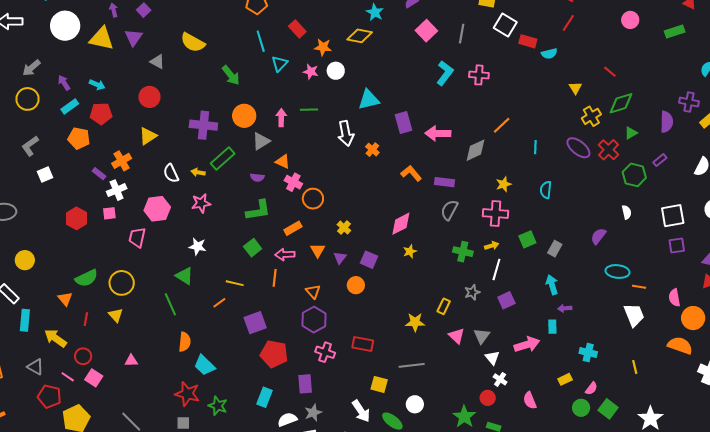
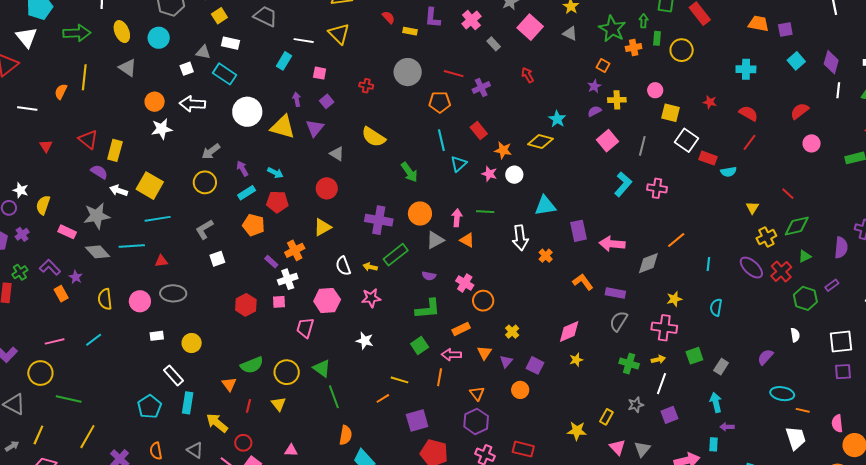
orange triangle: (283, 162) -> (467, 240), moved
green triangle: (184, 276) -> (322, 368), moved

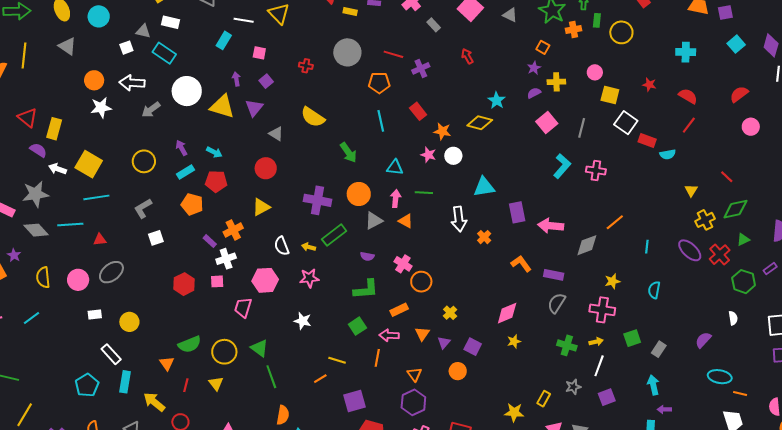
gray arrow: (211, 152) -> (151, 110), moved
cyan triangle: (459, 164) -> (395, 167), moved, turned 48
gray ellipse: (173, 293) -> (111, 272), turned -40

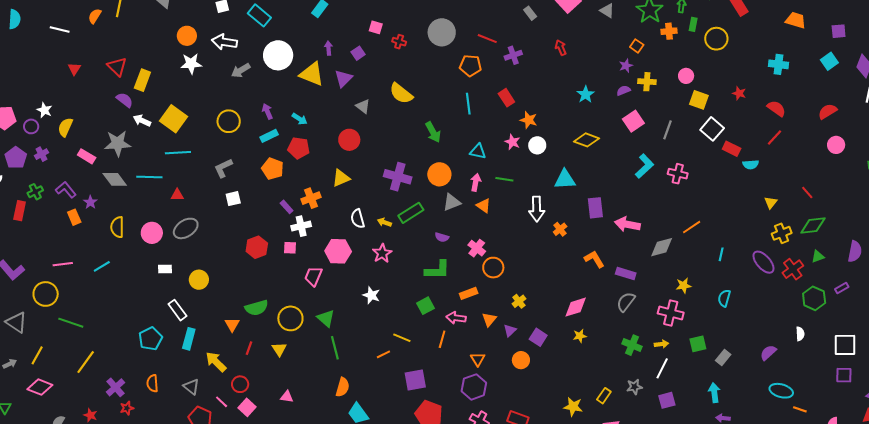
purple square: (725, 13) -> (839, 31), moved
pink square: (259, 53) -> (376, 27), moved
yellow diamond: (480, 123) -> (586, 140), moved
pink star: (309, 278) -> (382, 253), turned -30

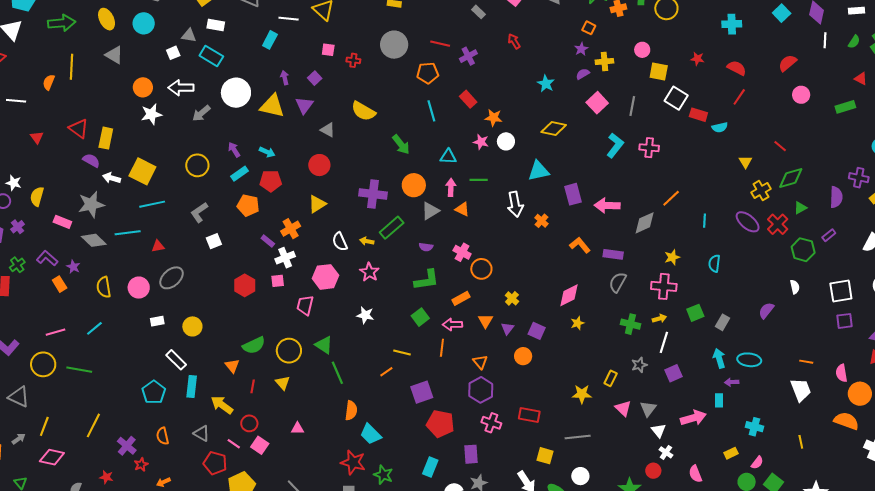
green line: (71, 323) -> (79, 370), moved
cyan ellipse: (781, 391) -> (749, 360), moved

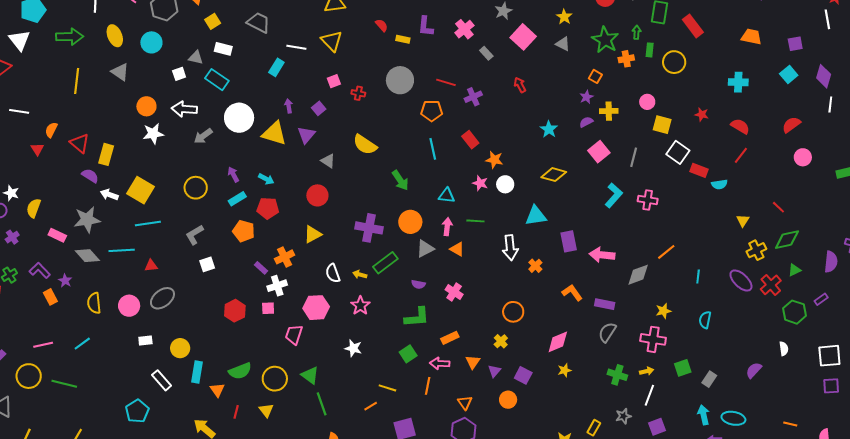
pink square: (328, 50) -> (334, 81), turned -32
orange semicircle: (49, 82) -> (51, 130), moved
orange circle: (481, 269) -> (513, 312), moved
cyan rectangle: (192, 387) -> (197, 372), moved

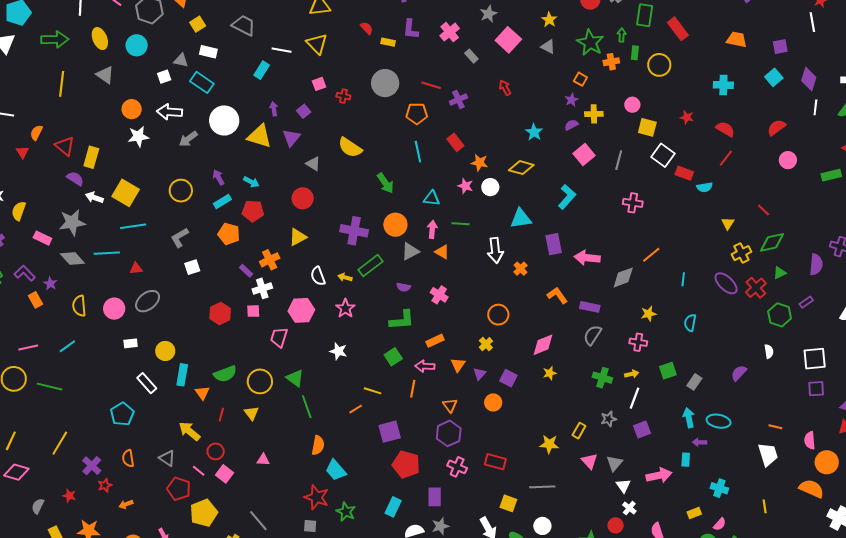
yellow diamond: (554, 175) -> (521, 168), moved
cyan L-shape: (614, 195) -> (567, 197), moved
pink cross: (653, 339) -> (638, 342), size x0.7

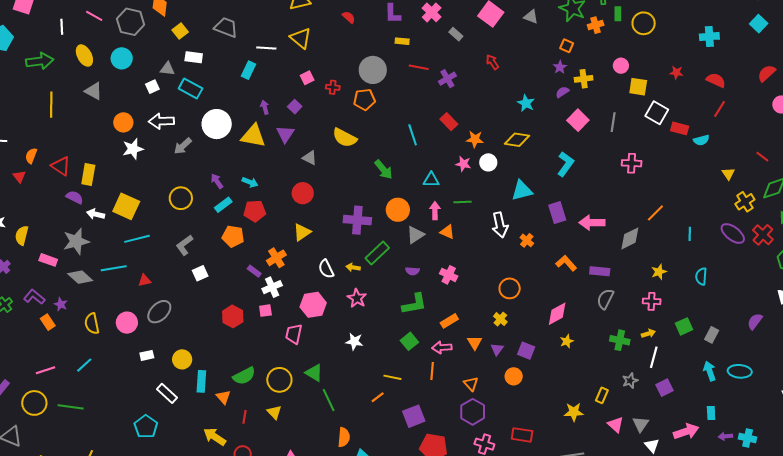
yellow rectangle: (388, 42) -> (402, 41), moved
orange pentagon: (417, 114) -> (364, 99), moved
purple arrow: (700, 442) -> (725, 436), moved

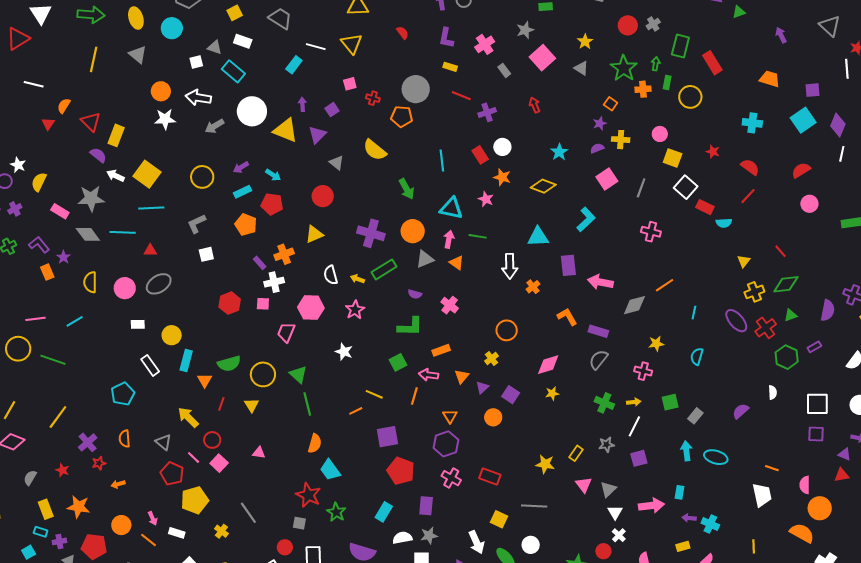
cyan square: (759, 24) -> (803, 120), size x1.4
white circle: (488, 162) -> (502, 147), moved
cyan triangle: (431, 180) -> (451, 208), size x1.4
purple arrow: (217, 181) -> (241, 167), turned -98

